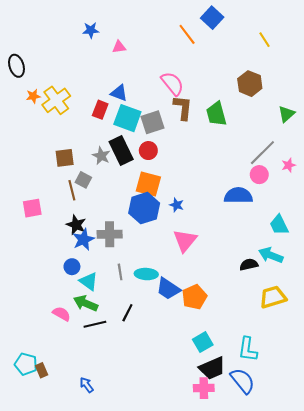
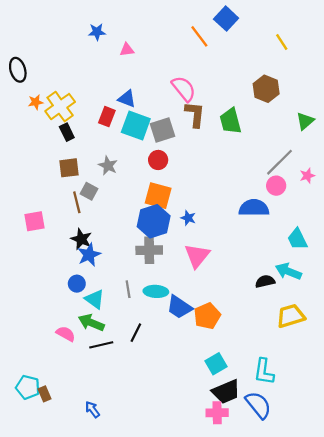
black rectangle: (121, 151) -> (67, 132), moved, size x0.6
gray cross: (110, 234) -> (149, 250), moved

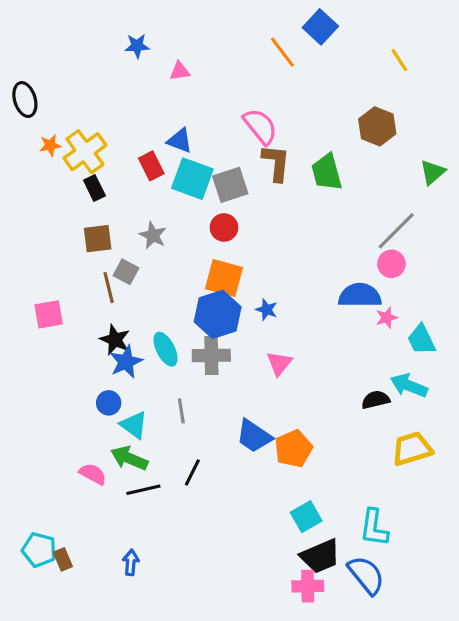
red rectangle: (107, 117) -> (151, 166), turned -48
pink star: (307, 176) -> (387, 318), moved
pink triangle: (197, 256) -> (279, 363), size x0.7
cyan ellipse: (156, 291) -> (166, 349), moved, turned 60
blue arrow: (92, 409) -> (131, 562), moved, turned 42

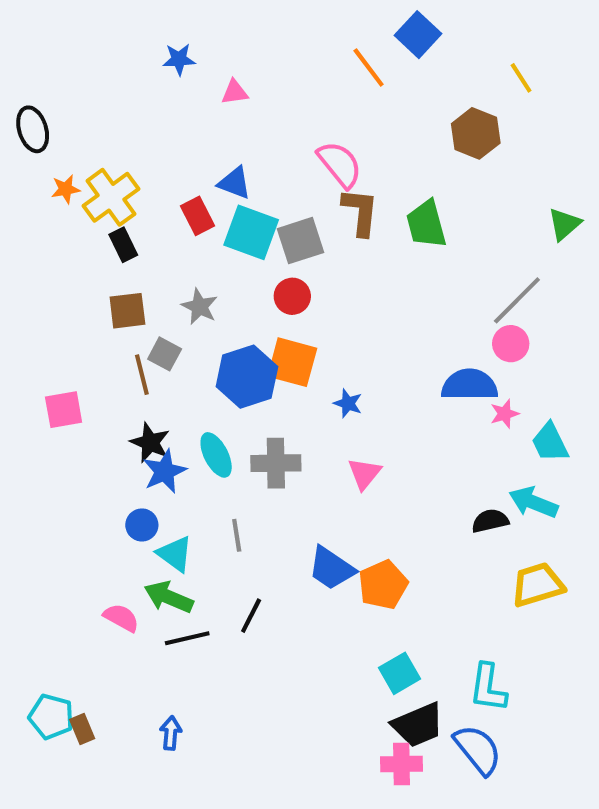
brown hexagon: (377, 126) -> (476, 133), moved
blue hexagon: (218, 314) -> (247, 377), moved

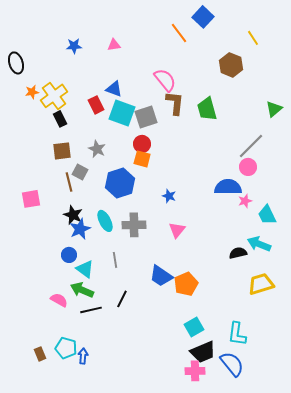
blue star: (179, 59) -> (74, 46), moved
orange square: (292, 362) -> (142, 159), moved, size x0.7
cyan pentagon: (51, 717) -> (66, 348), moved

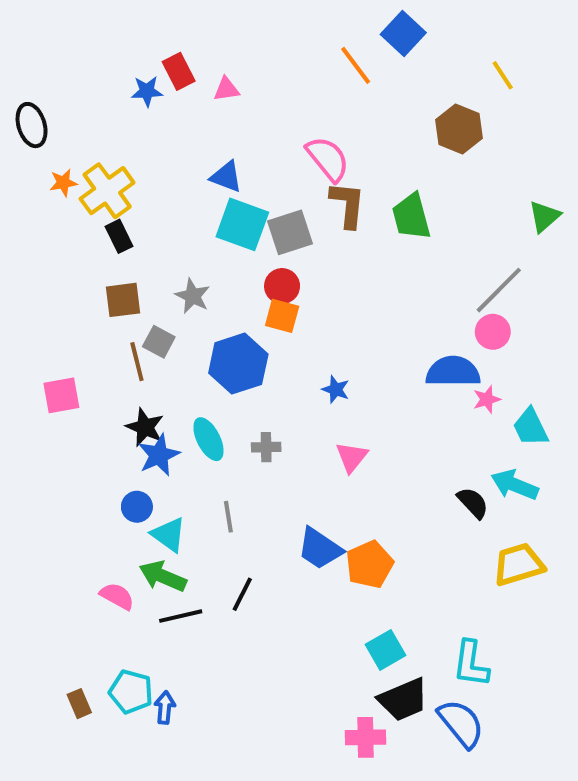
red rectangle: (96, 105) -> (179, 71), moved
gray cross: (134, 225) -> (266, 447), size x0.6
black semicircle: (238, 253) -> (473, 503), turned 60
pink cross: (195, 371) -> (366, 737), moved

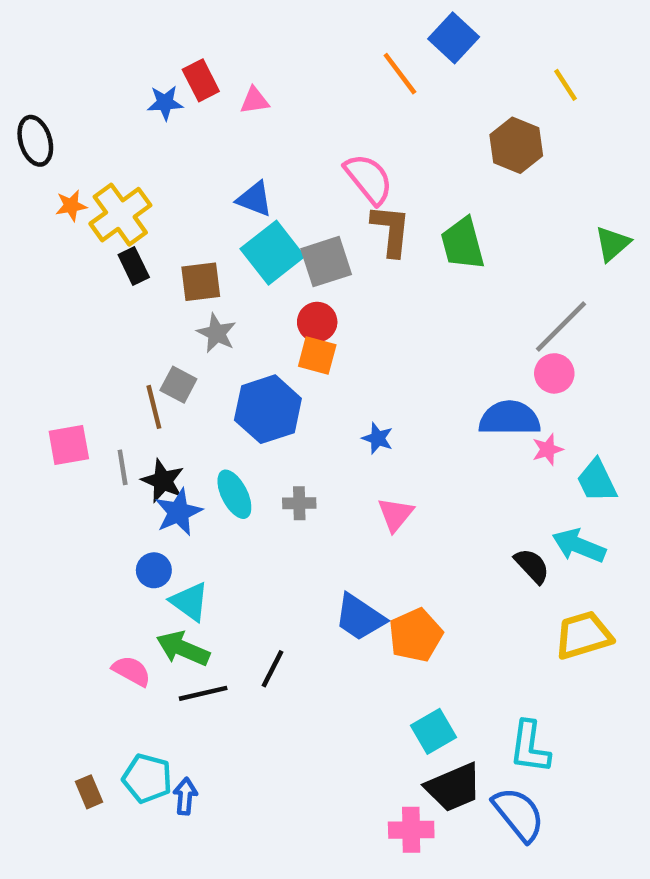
cyan square: (242, 224) -> (272, 253), turned 32
brown square: (123, 300) -> (201, 282), moved
gray line: (228, 517) -> (123, 467), moved

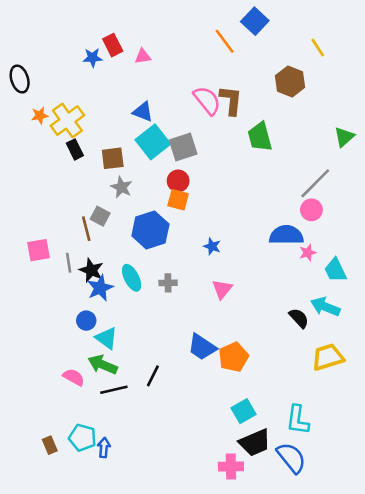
brown L-shape: (391, 230) -> (231, 100), moved

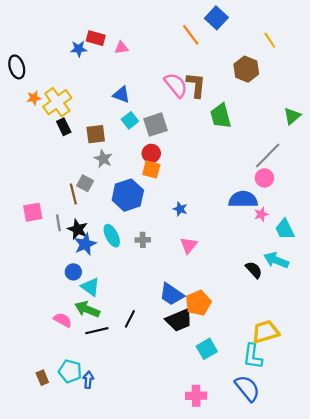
red rectangle: (113, 45) -> (96, 38), turned -48
cyan square: (153, 142) -> (130, 120), size x0.6
yellow trapezoid: (328, 357) -> (266, 332), moved
black trapezoid: (255, 443) -> (179, 320), moved

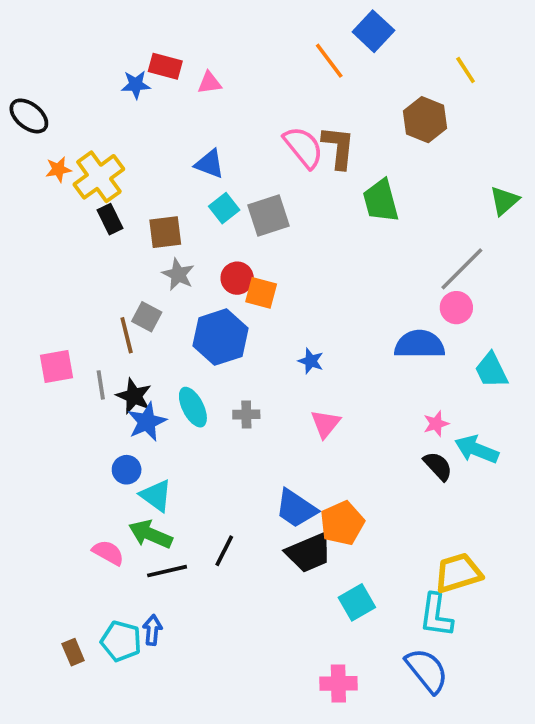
black ellipse: (17, 67) -> (29, 116), turned -35
red circle: (151, 153) -> (237, 278), moved
pink star: (261, 214) -> (436, 424), moved
cyan trapezoid: (285, 229) -> (491, 370), moved
blue arrow: (88, 380) -> (152, 630), moved

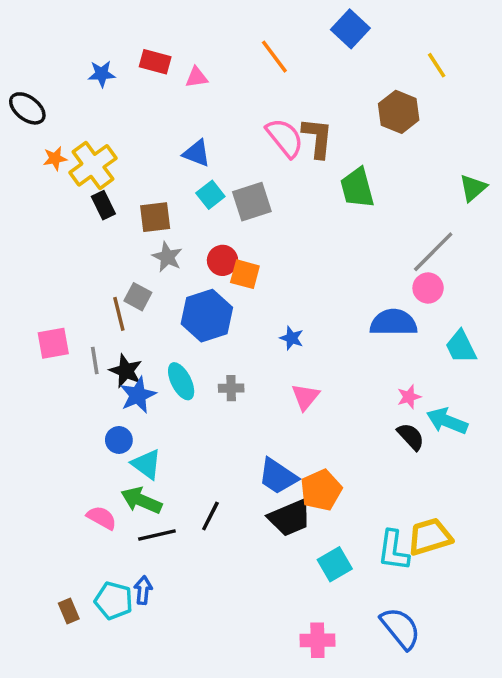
orange line: (329, 61) -> (274, 57), moved
blue star: (136, 85) -> (102, 74), moved
cyan L-shape: (436, 615) -> (393, 551), moved

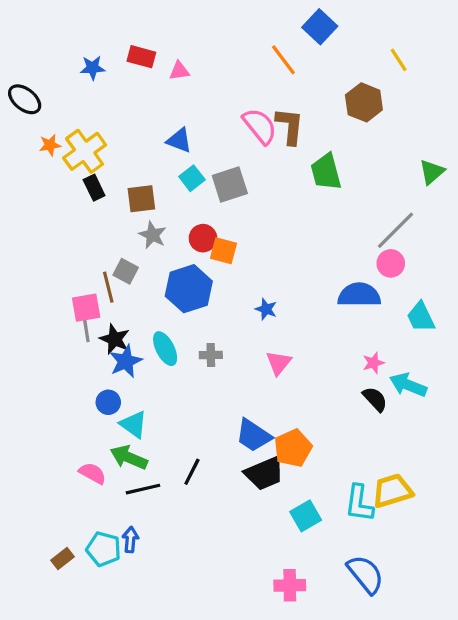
orange line: (274, 57) -> (283, 60), moved
pink square: (53, 343) -> (86, 308), moved
brown rectangle: (69, 611) -> (63, 559), turned 75

